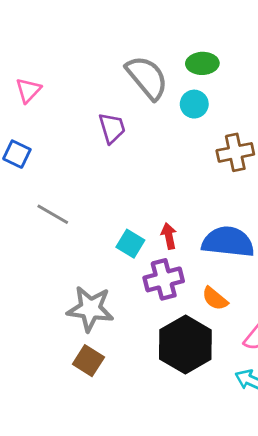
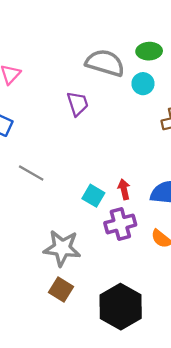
gray semicircle: (147, 78) -> (105, 63), turned -33
black hexagon: (185, 345) -> (121, 307), moved

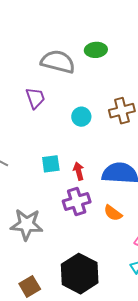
cyan circle: (143, 84) -> (81, 117), moved
cyan square: (93, 196) -> (51, 164), moved, turned -36
brown square: (61, 289) -> (30, 286), moved, turned 30

